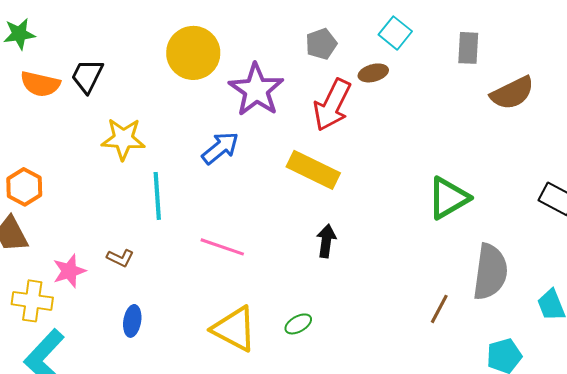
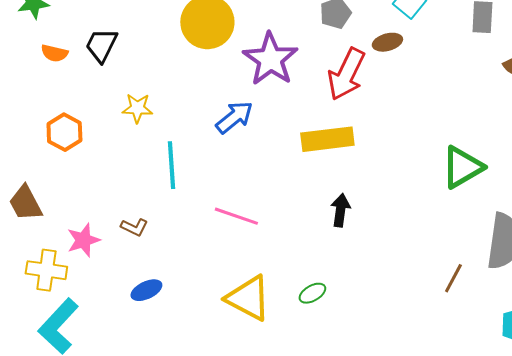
orange semicircle: (40, 84) -> (54, 53), size x0.7
yellow star: (123, 139) -> (137, 108), size x0.7
yellow rectangle: (313, 170) -> (327, 139), turned -33
orange hexagon: (24, 187) -> (64, 132), moved
blue ellipse: (132, 321) -> (146, 290), turned 56

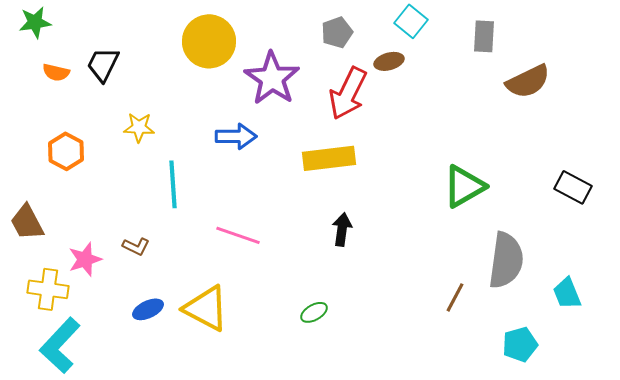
blue arrow: (234, 117) -> (236, 136), turned 39
yellow triangle: (248, 298) -> (206, 308), moved

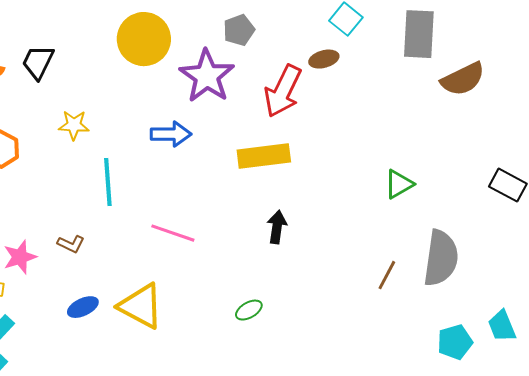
gray pentagon: (337, 32) -> (239, 30), moved
gray rectangle: (484, 36) -> (419, 34), size x1.5
green triangle: (464, 186) -> (399, 184), size x0.7
cyan trapezoid: (567, 293) -> (502, 326), moved
brown line: (455, 297) -> (387, 275), moved

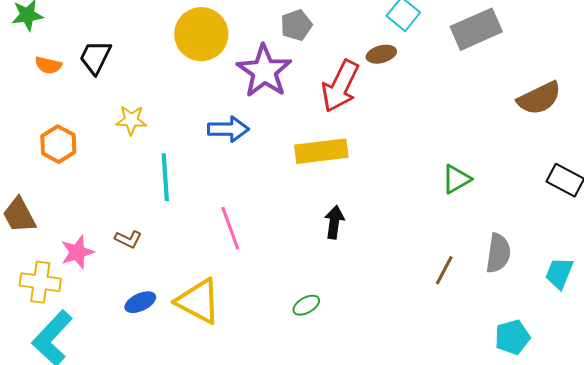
gray rectangle: (419, 34) -> (476, 29), turned 63
brown semicircle: (463, 79) -> (539, 98), moved
pink line: (173, 233) -> (230, 228), turned 51
gray semicircle: (441, 258) -> (498, 253), size x0.7
cyan trapezoid: (502, 326) -> (559, 273), moved, turned 44

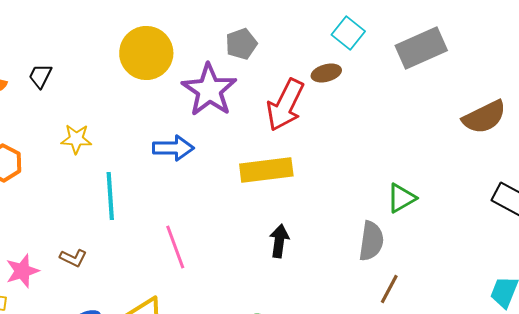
black trapezoid: (95, 57) -> (40, 76), size x0.7
gray semicircle: (498, 253) -> (371, 241), moved

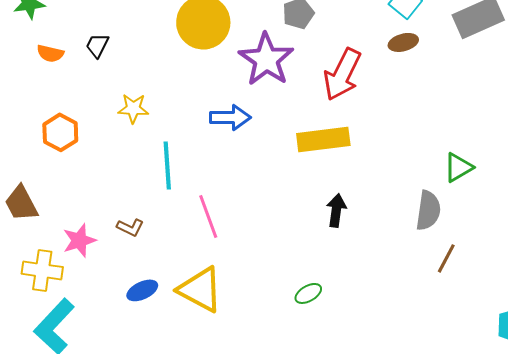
brown ellipse: (326, 73) -> (403, 42), moved
pink line: (175, 247) -> (208, 216), moved

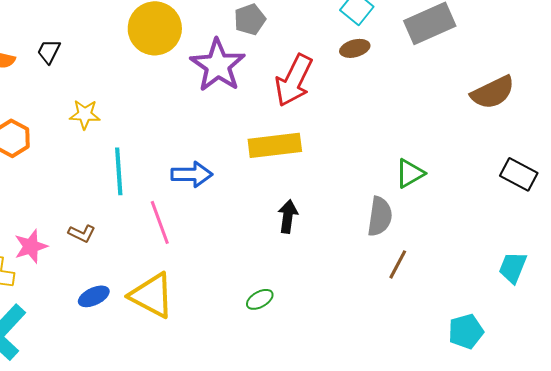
blue arrow: (230, 117) -> (192, 174), moved

